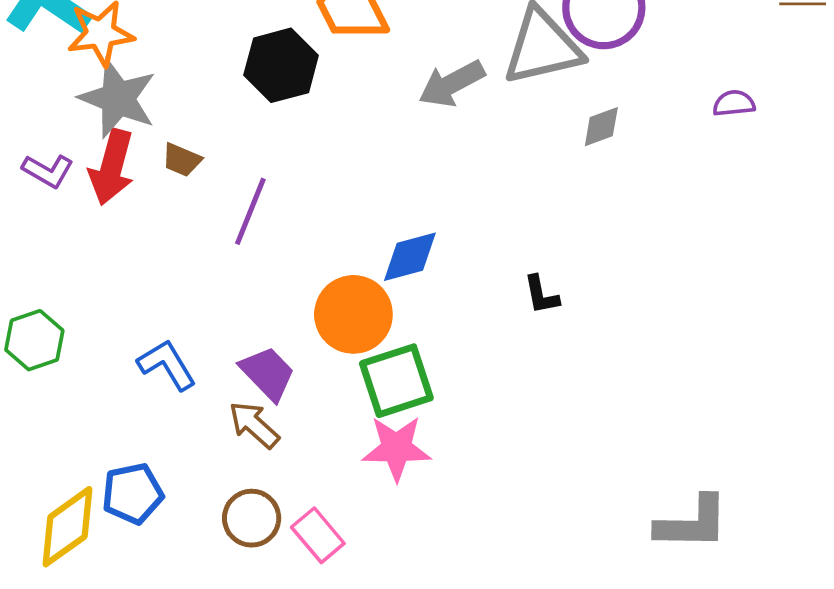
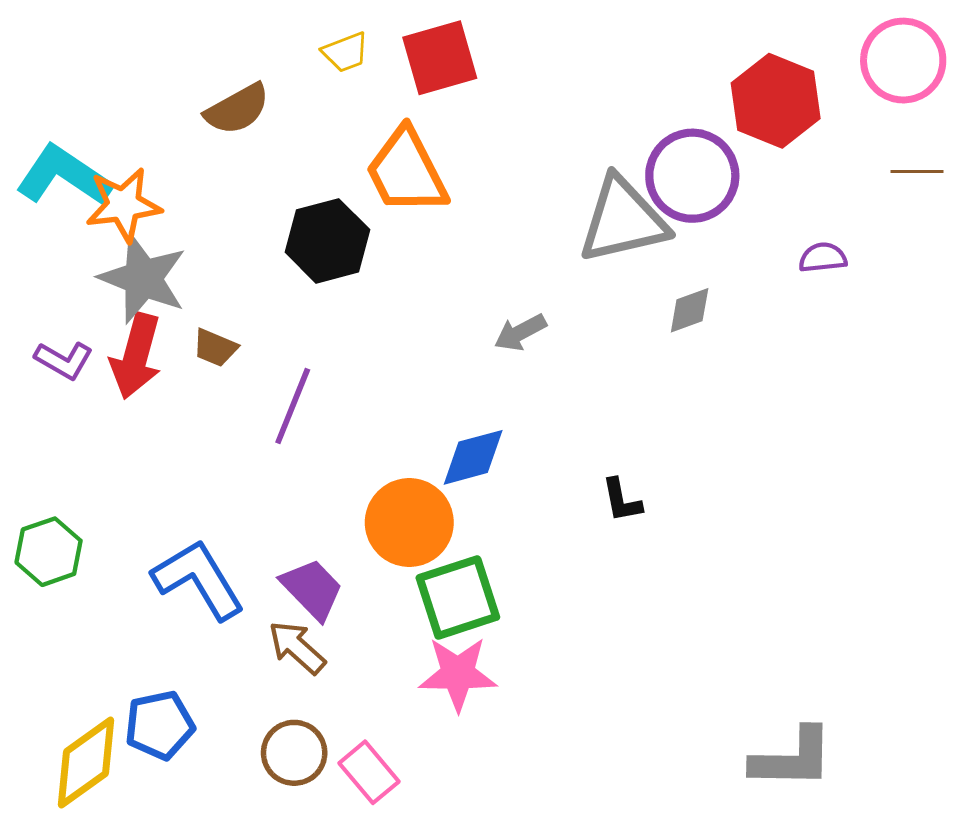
gray arrow: (452, 84) -> (520, 332), moved, size x0.7
purple semicircle: (734, 103) -> (823, 258), moved
blue L-shape: (167, 365) -> (198, 579), size x1.4

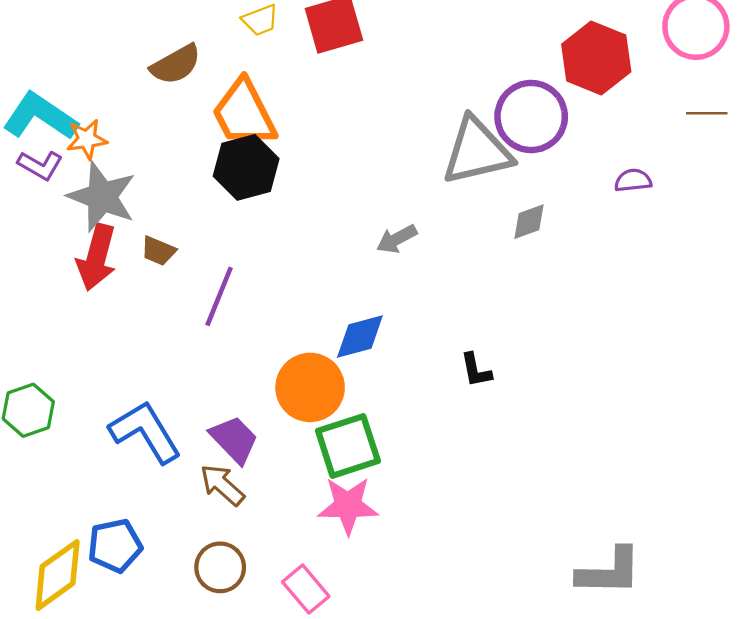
orange trapezoid: (407, 172) -> (244, 113), moved
orange star: (123, 205) -> (87, 139), size x0.7
purple L-shape: (64, 360) -> (40, 165), moved
pink rectangle: (369, 772) -> (306, 589), moved

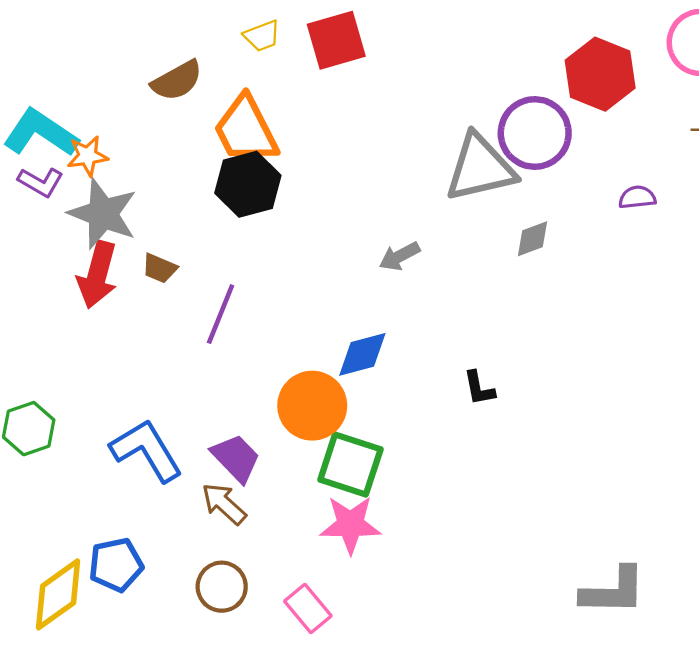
green square: (348, 446) -> (350, 465), turned 36

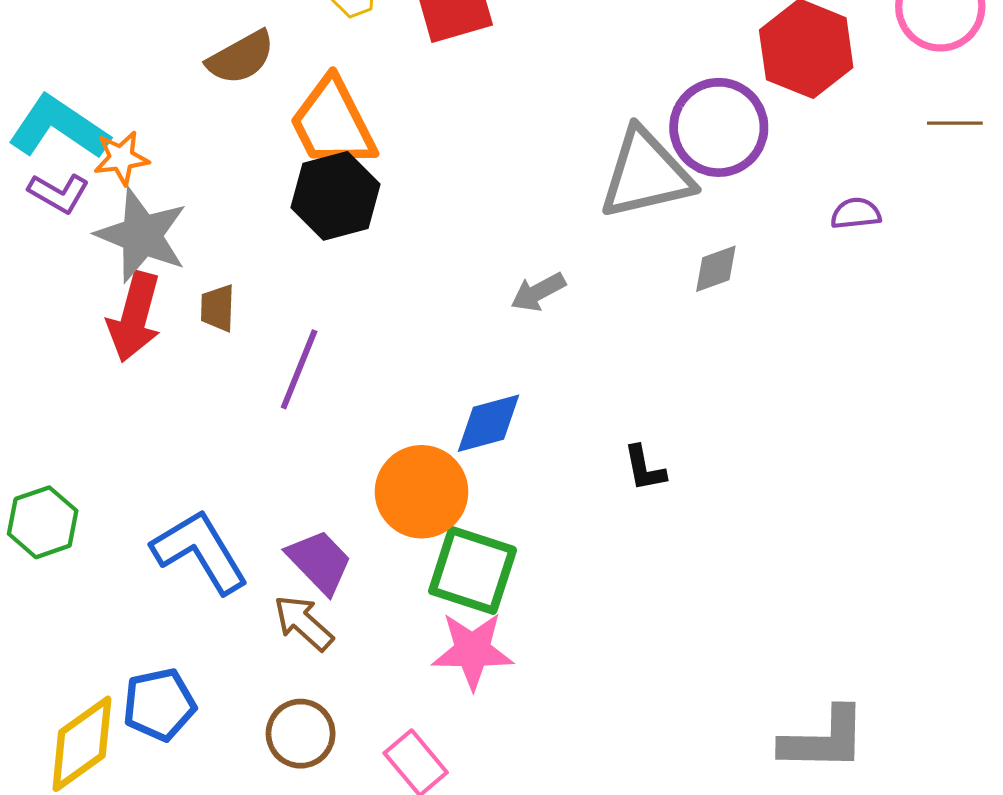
brown trapezoid: (160, 268) -> (217, 308), turned 69

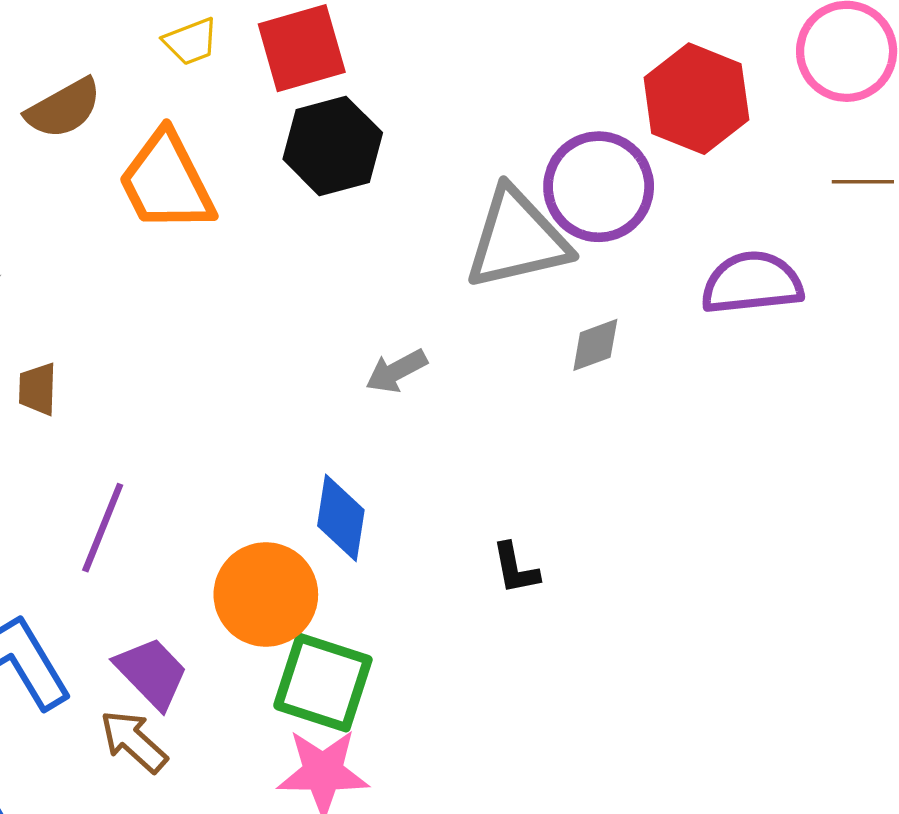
black hexagon: (336, 196) -> (333, 146), moved
purple semicircle: (856, 213) -> (752, 283), size x1.8
purple line: (299, 369) -> (103, 528), moved
blue diamond: (489, 423) -> (341, 518), turned -66

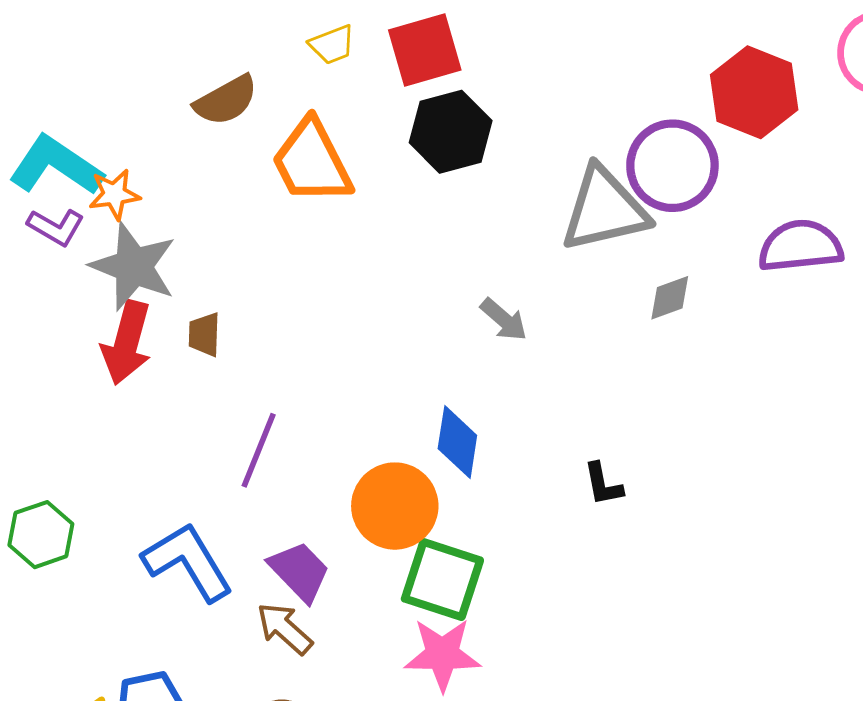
gray arrow: (396, 371) -> (504, 320), turned -111

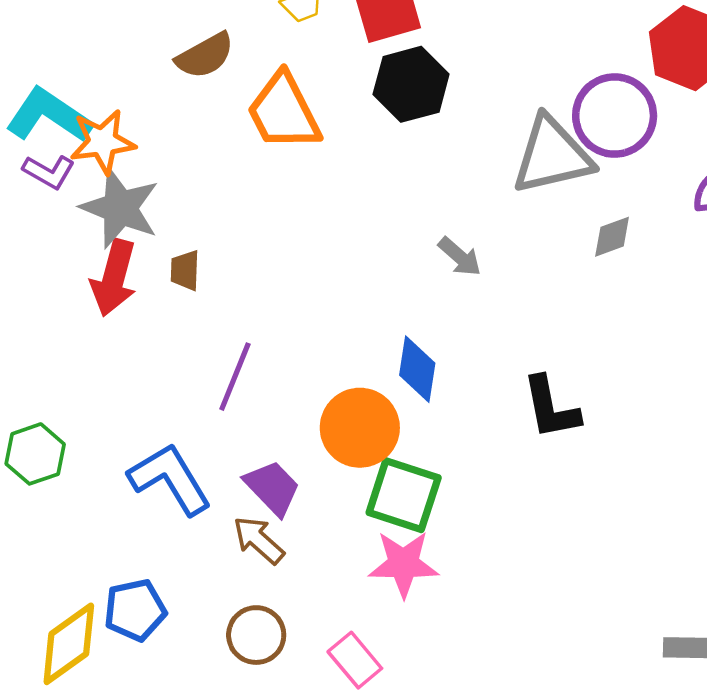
orange star: (114, 194) -> (103, 142), size x1.4
black L-shape: (603, 484) -> (551, 408), size x1.6

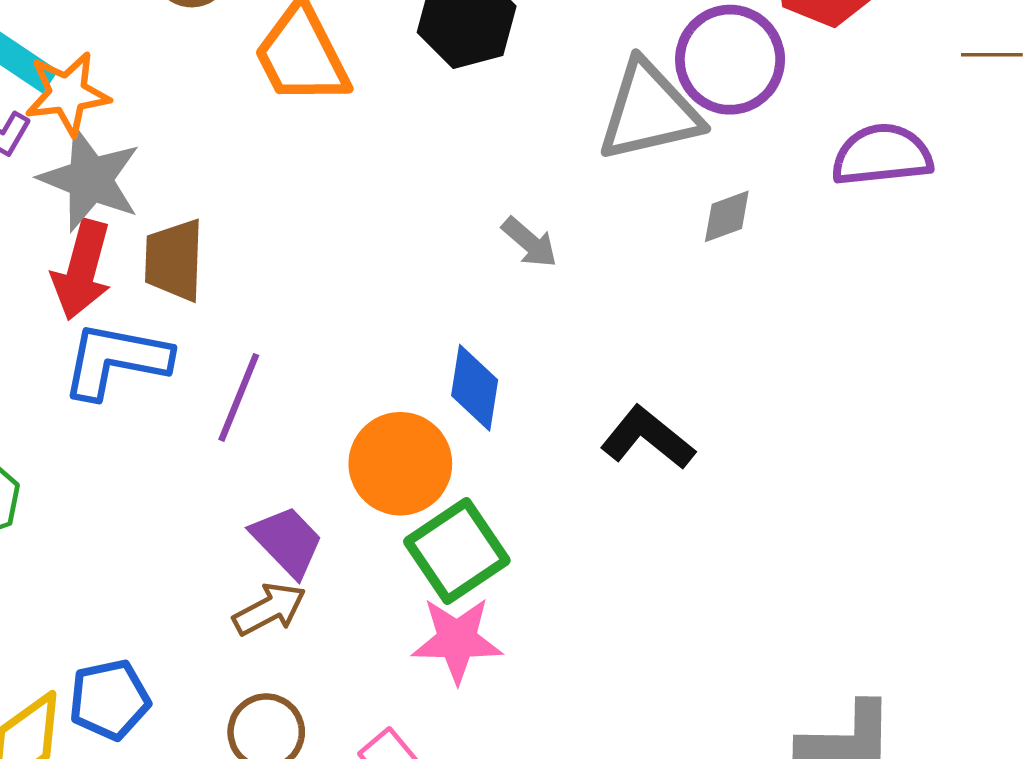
brown trapezoid: (185, 270) -> (174, 260), size x1.6
black L-shape: (551, 408) -> (648, 438), turned 140
blue L-shape: (170, 479) -> (116, 360), moved, turned -48
green square: (404, 495) -> (457, 551), turned 38
brown arrow: (259, 540) -> (269, 609), turned 110

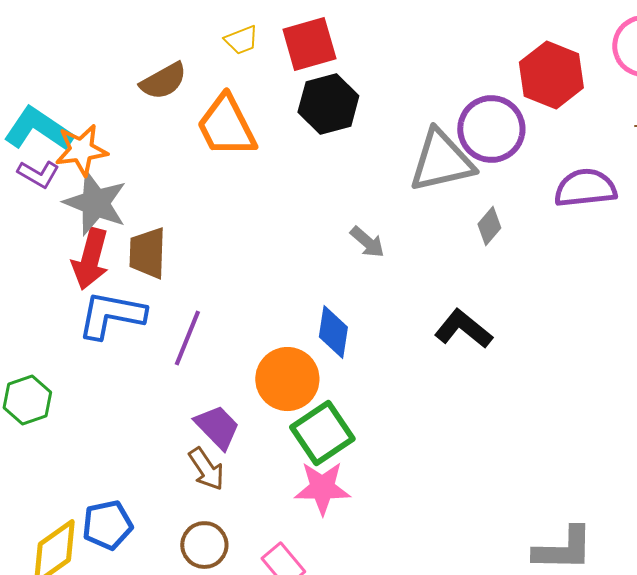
gray diamond: (727, 216) -> (489, 226), turned -30
black L-shape: (648, 438) -> (463, 329), moved
brown arrow: (269, 609) -> (206, 469), turned 84

